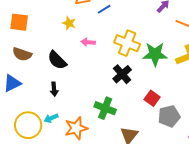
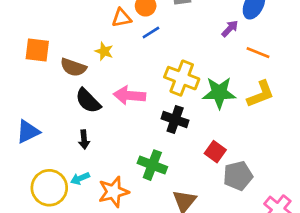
pink arrow: (88, 42) -> (130, 95), moved, size x1.6
brown semicircle: (22, 54) -> (73, 67), moved
black cross: (122, 74) -> (175, 120), turned -30

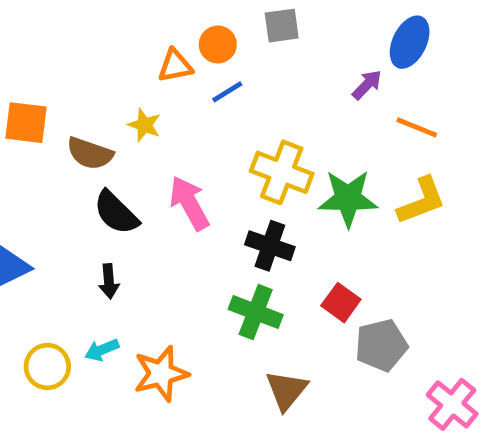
pink arrow: (130, 95) -> (189, 203), turned 56
green cross: (152, 165) -> (256, 312), moved
yellow circle: (49, 188) -> (47, 366), size x0.7

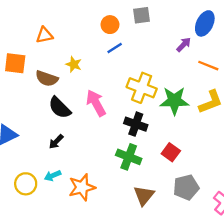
orange triangle: (175, 66) -> (44, 35), moved
black arrow: (109, 281) -> (56, 142), turned 49
gray pentagon: (381, 345) -> (186, 187), moved

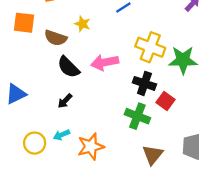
pink arrow: (96, 103) -> (105, 62), turned -72
red square: (171, 152) -> (165, 101), moved

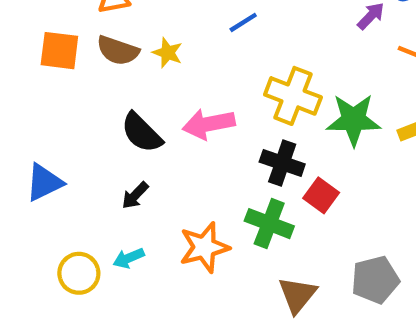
brown semicircle: (56, 38) -> (118, 51), moved
orange star: (91, 147) -> (204, 247), moved

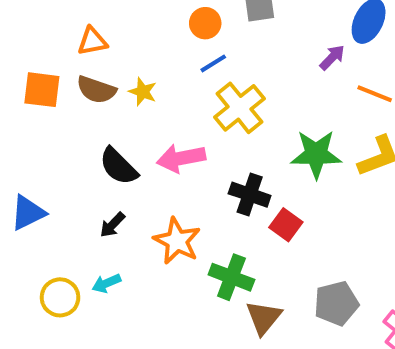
yellow cross: (293, 96) -> (239, 108), moved, turned 30
green cross: (269, 224) -> (231, 277), moved
orange star: (204, 247) -> (177, 241), moved, turned -30

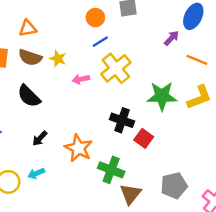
pink arrow: (181, 158) -> (81, 79), moved, size x0.6
black semicircle: (118, 166) -> (29, 96), moved

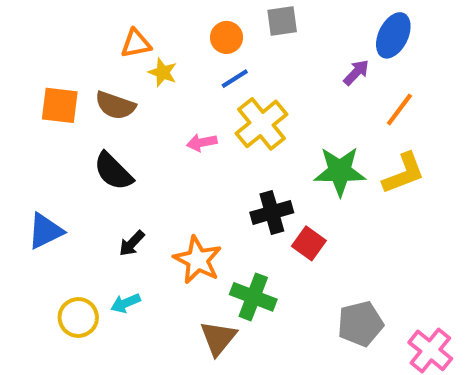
orange triangle: (28, 28) -> (136, 44), moved
yellow star: (58, 59) -> (163, 72), moved
orange line: (197, 60) -> (399, 110), turned -75
black cross: (122, 120) -> (272, 212), turned -35
brown triangle: (130, 194) -> (218, 338), moved

